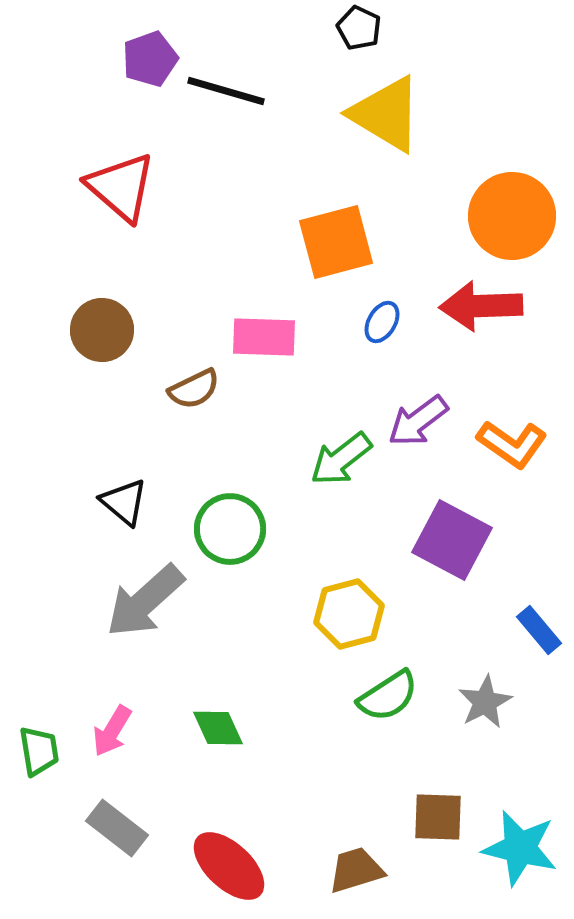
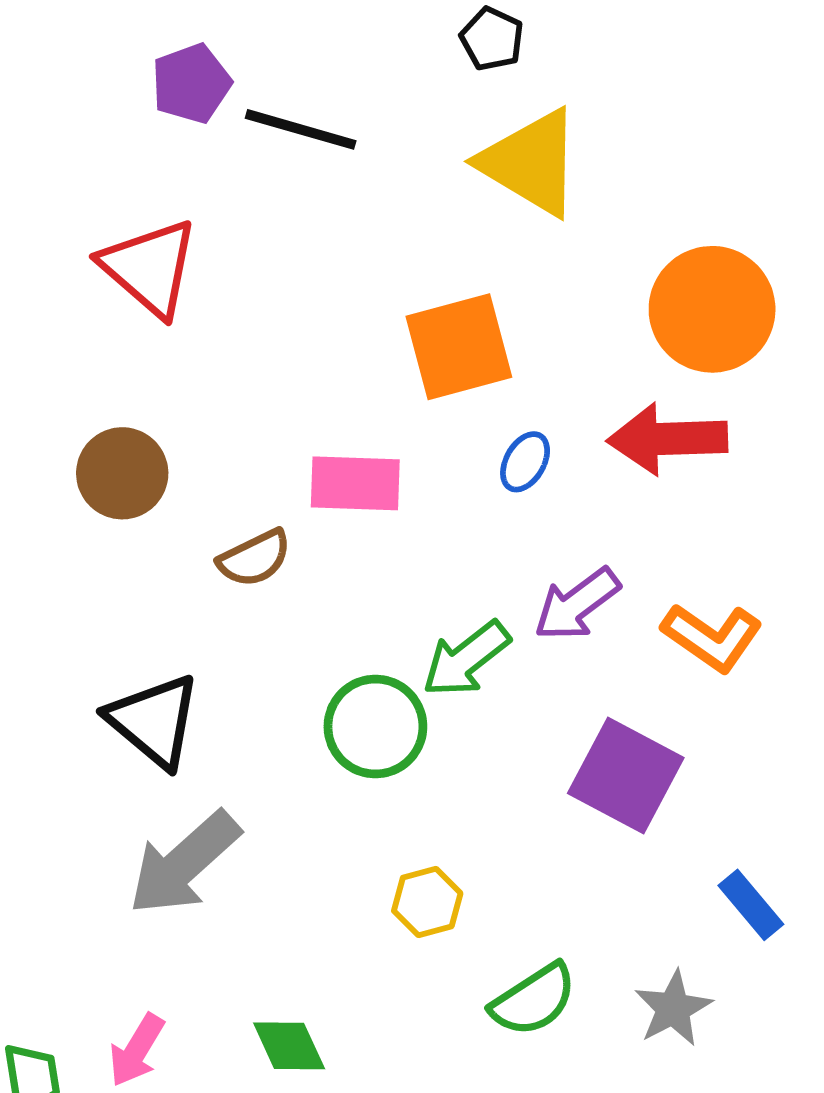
black triangle: (124, 502) -> (154, 721), size x1.4
green circle: (230, 529) -> (375, 727), moved
yellow hexagon: (349, 614) -> (427, 902), moved, size x0.7

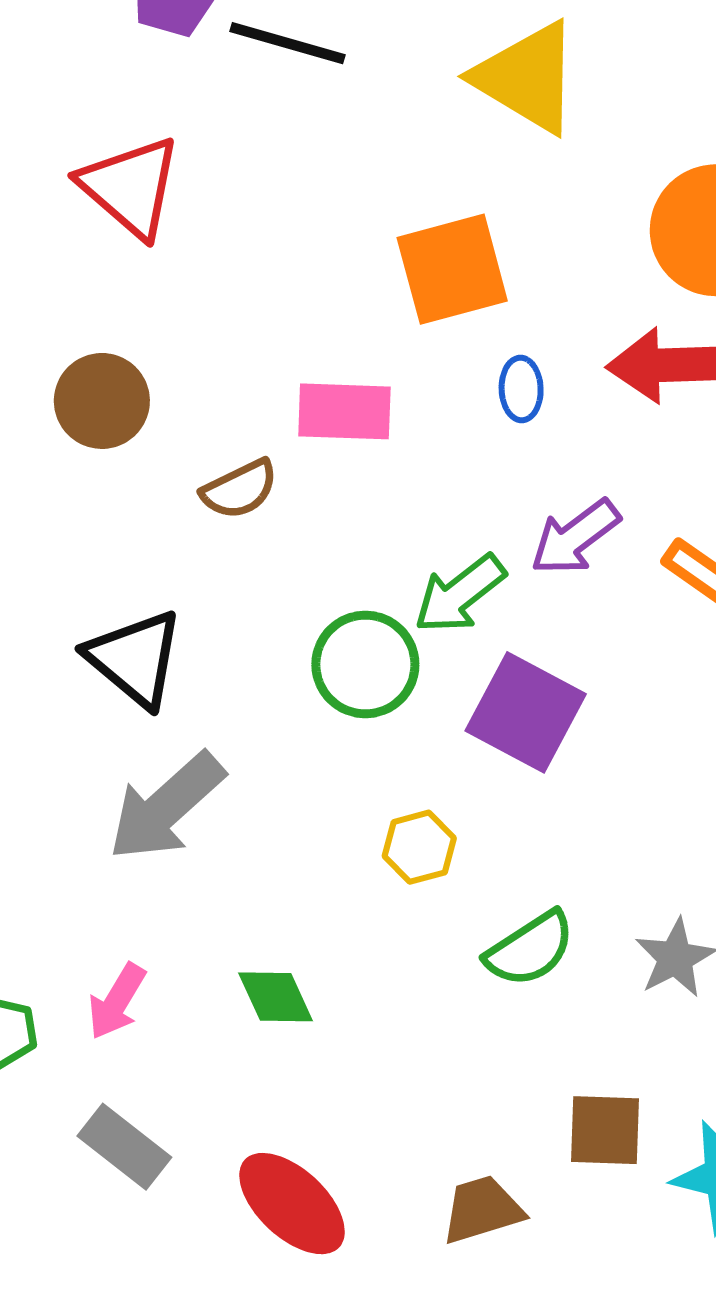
blue ellipse: (525, 462) -> (521, 389), turned -32
purple square: (626, 775) -> (526, 712), moved

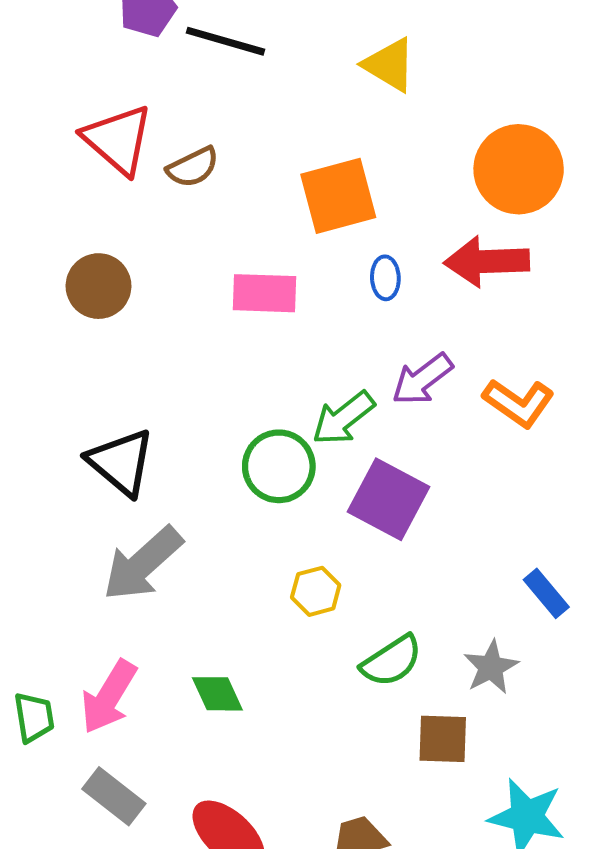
yellow triangle: (527, 78) -> (389, 65), size x0.7
brown semicircle: (240, 489) -> (193, 167), moved
pink arrow: (117, 1001) -> (109, 697), size x1.4
brown square: (605, 1130) -> (443, 739), moved

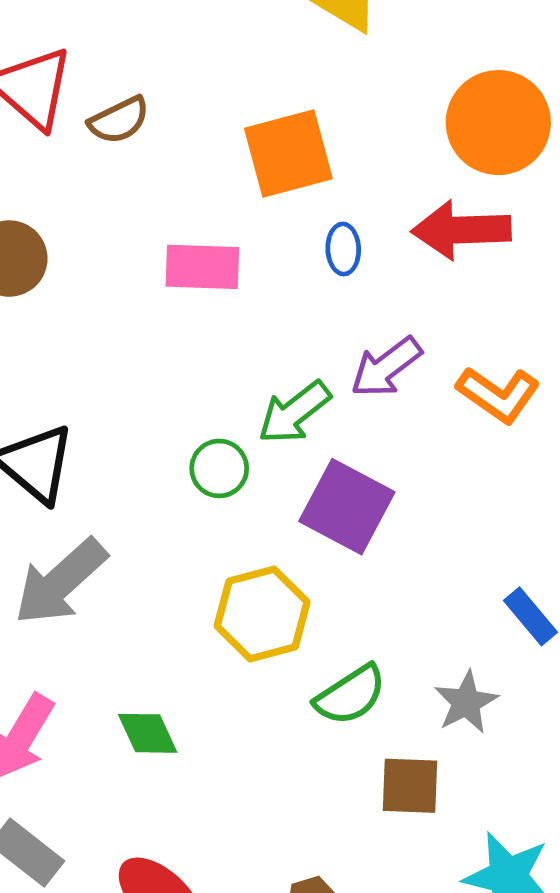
green circle: (279, 466) -> (219, 468), size x0.7
yellow hexagon: (316, 591) -> (262, 614), size x1.6

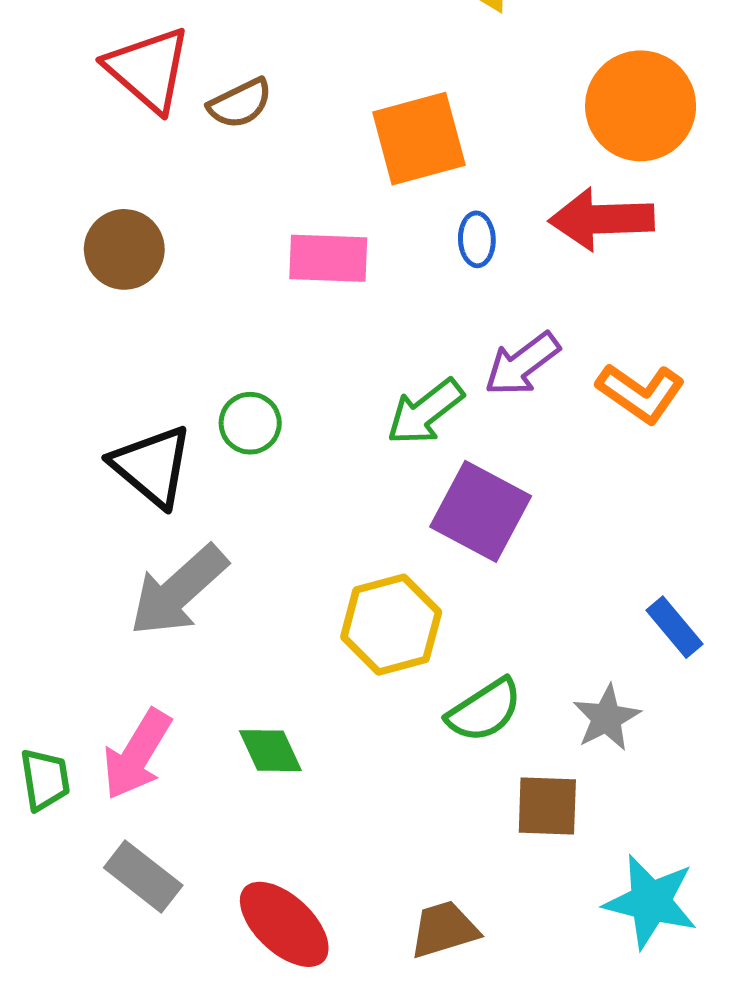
green circle: (219, 468) -> (250, 423), moved

